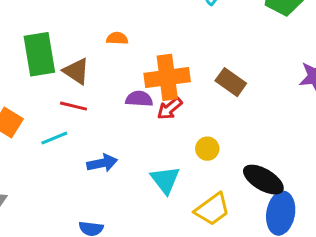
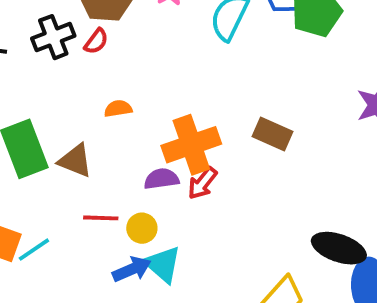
red line: (73, 106) -> (101, 218), moved
cyan line: (54, 138) -> (34, 250), moved
yellow circle: (207, 149) -> (142, 228), moved
cyan triangle: (165, 180) -> (163, 264), moved

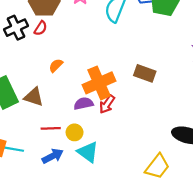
orange semicircle: (118, 109) -> (56, 65), turned -32
cyan line: (34, 250) -> (14, 149), turned 48
blue arrow: (132, 269) -> (53, 156), moved

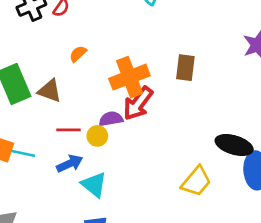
brown rectangle: (145, 73) -> (185, 68), turned 75
purple semicircle: (84, 104) -> (111, 119), moved
red arrow: (107, 104) -> (138, 103), size x1.5
cyan triangle: (88, 152) -> (94, 185), moved

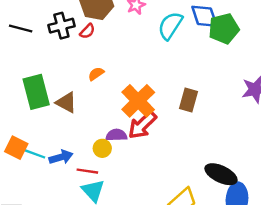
orange cross: (129, 77) -> (138, 101), turned -32
red line: (69, 130) -> (87, 171), moved
blue arrow: (70, 164) -> (61, 157), moved

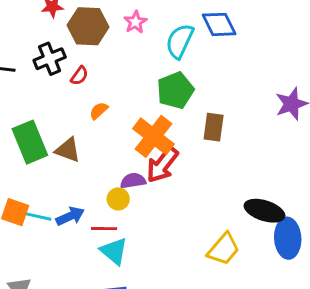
green pentagon: (224, 29) -> (175, 90), moved
red semicircle: (87, 31) -> (79, 76), moved

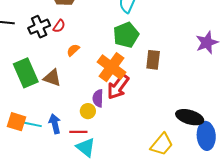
black cross: (50, 59) -> (39, 27), moved
purple semicircle: (133, 181) -> (98, 98), turned -78
blue arrow: (70, 216) -> (55, 124), turned -78

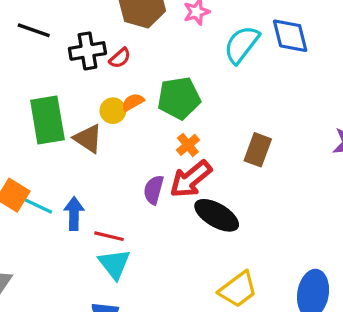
green pentagon: (126, 35) -> (179, 98), moved
orange cross: (112, 67) -> (188, 145), size x0.5
yellow circle: (88, 111) -> (113, 111), moved
black ellipse: (190, 117) -> (217, 215), moved

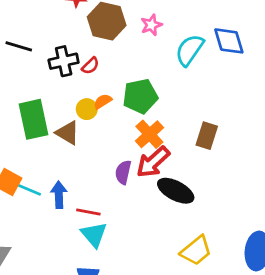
orange cross: (188, 145) -> (149, 134), size x1.5

